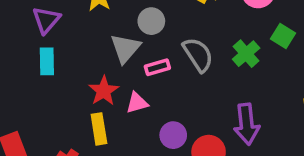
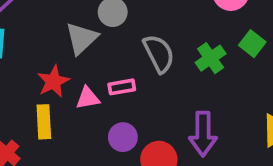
pink rectangle: (157, 67) -> (122, 87), moved

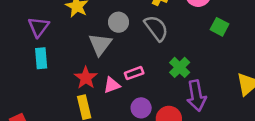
gray semicircle: (159, 54) -> (156, 28), moved
green cross: (211, 58) -> (180, 67), moved

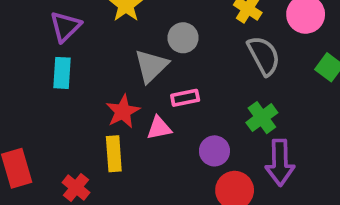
gray semicircle: (156, 28) -> (264, 56), moved
pink rectangle: (134, 73) -> (185, 98), moved
purple circle: (141, 108) -> (214, 151), moved

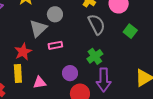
pink triangle: (159, 128) -> (39, 83), moved

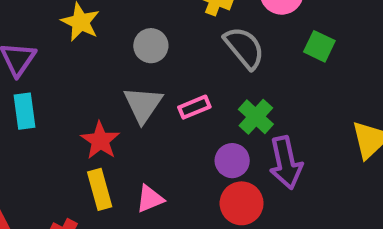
gray triangle: (38, 28) -> (143, 105), moved
pink rectangle: (55, 45) -> (194, 107), moved
purple circle: (70, 73) -> (232, 161), moved

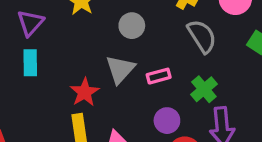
purple circle: (232, 161) -> (167, 121), moved

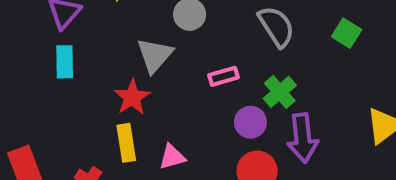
gray triangle: (120, 69) -> (155, 55), moved
purple circle: (167, 121) -> (250, 122), moved

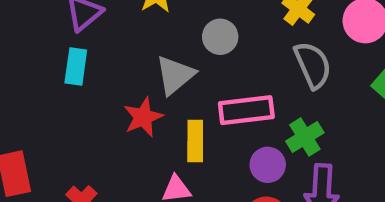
pink rectangle: (224, 76) -> (246, 110), size x1.6
yellow rectangle: (126, 143) -> (195, 141), moved

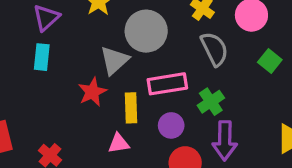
gray circle: (220, 37) -> (146, 31), size x1.6
purple circle: (268, 165) -> (171, 125), moved

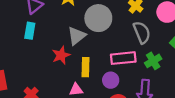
pink rectangle: (167, 84) -> (123, 58), moved
green cross: (211, 102) -> (153, 61), moved

